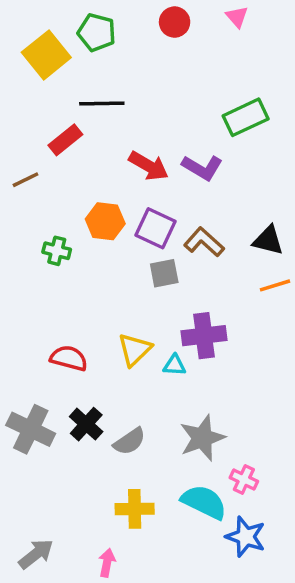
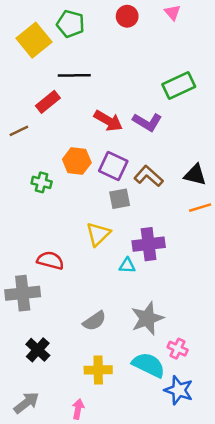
yellow triangle: (135, 350) -> (98, 234), moved
black cross: (86, 424) -> (38, 350), moved
gray cross: (31, 429) -> (23, 293), moved, turned -32

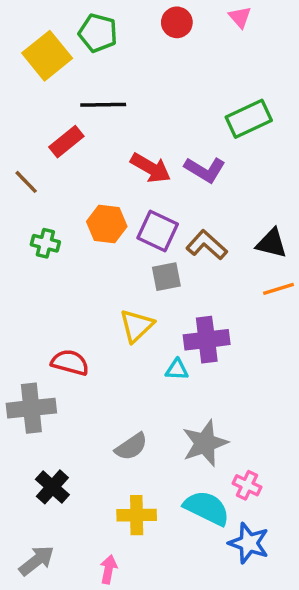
brown line: (19, 131) -> (26, 182), turned 72
green cross: (42, 182) -> (45, 243), moved

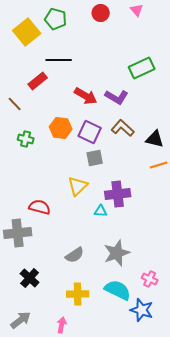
brown L-shape: (207, 245) -> (123, 128), moved
pink cross: (247, 485) -> (150, 279), moved

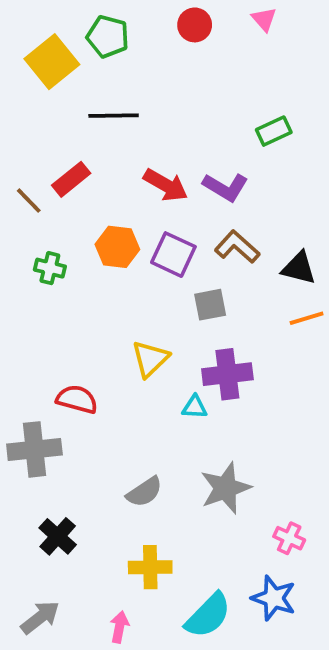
green rectangle: (142, 68) -> (274, 131), size x0.7
red rectangle: (38, 81) -> (71, 179), moved
gray square: (95, 158) -> (210, 305), moved
cyan semicircle: (118, 290) -> (208, 615), moved, turned 108

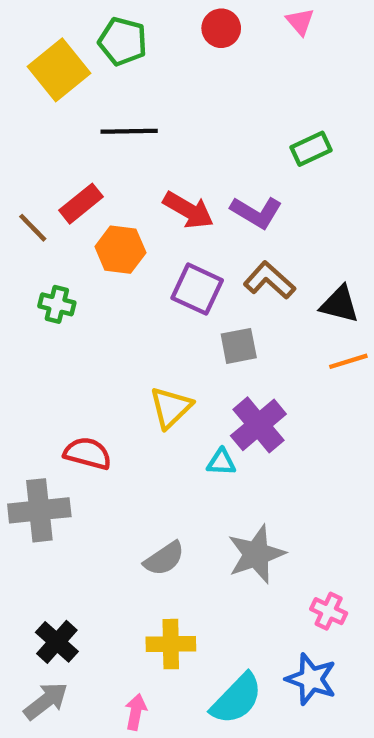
orange hexagon: (117, 247) -> (120, 250), moved
purple cross: (227, 374) -> (258, 425), turned -33
black cross: (58, 536) -> (57, 642), moved

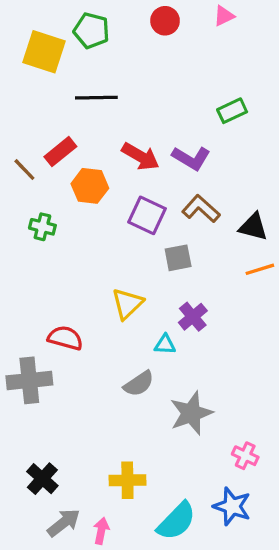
pink triangle: (300, 22) -> (224, 16), turned 45
yellow square: (59, 70) -> (44, 52), turned -33
purple cross: (258, 425) -> (193, 317), size x0.7
gray semicircle: (164, 559) -> (139, 384), moved
gray arrow: (46, 701) -> (64, 523), moved

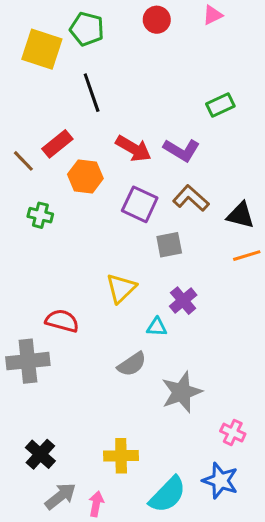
black line: (96, 98) -> (92, 93), turned 72

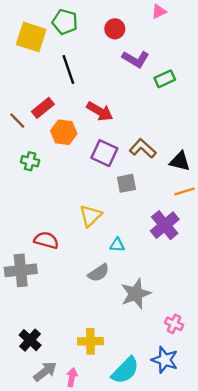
red circle: (157, 20) -> (115, 29), moved
purple L-shape: (182, 150) -> (136, 59), moved
purple cross: (183, 301) -> (165, 225), moved, size x1.4

